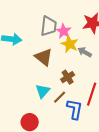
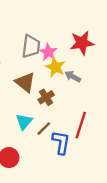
brown cross: (68, 77) -> (46, 97), moved

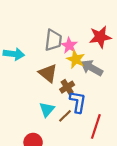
gray arrow: (73, 76) -> (92, 68), size x1.5
red line: (81, 125) -> (96, 126), moved
blue L-shape: (61, 142) -> (78, 102), moved

